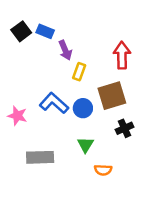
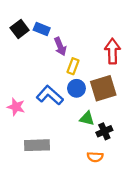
blue circle: (83, 108) -> (76, 88), moved
black cross: (124, 128) -> (104, 131), moved
green triangle: (85, 145) -> (87, 118), moved, turned -49

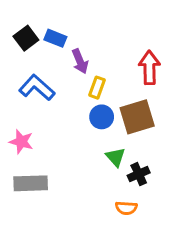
blue L-shape: (50, 95) -> (37, 88), moved
green triangle: (87, 118) -> (115, 157), turned 35
gray rectangle: (37, 145) -> (31, 183), moved

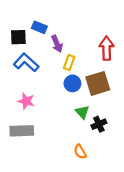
black square: (26, 38) -> (18, 37), moved, turned 35
pink star: (21, 142) -> (26, 101), moved
orange semicircle: (126, 208) -> (80, 152), moved, turned 56

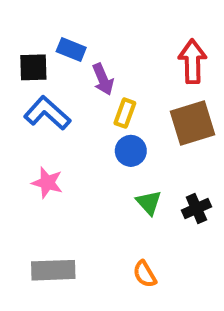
red arrow: (107, 48) -> (192, 61), moved
brown square: (98, 83) -> (192, 123), moved
black cross: (99, 124) -> (196, 209), moved
gray rectangle: (22, 131) -> (53, 270), moved

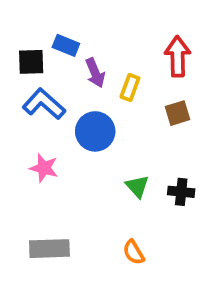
yellow rectangle: (125, 113) -> (130, 87), moved
brown square: (192, 123) -> (178, 113), size x0.6
blue circle: (131, 151) -> (95, 131), moved, size x1.4
black cross: (196, 209) -> (181, 192), turned 30

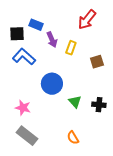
red arrow: (178, 56) -> (87, 20), moved, turned -140
blue circle: (95, 131) -> (52, 84), moved
pink star: (44, 168) -> (23, 108), moved
gray rectangle: (49, 249) -> (27, 136), turned 40

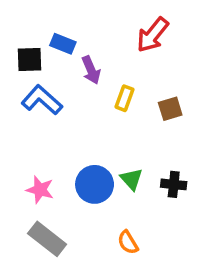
yellow rectangle: (71, 48) -> (124, 98), moved
blue circle: (52, 84) -> (95, 184), moved

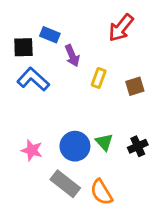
black cross: (174, 184) -> (138, 146), turned -30
gray rectangle: (47, 239) -> (65, 184), moved
orange semicircle: (128, 242) -> (101, 192), size x1.4

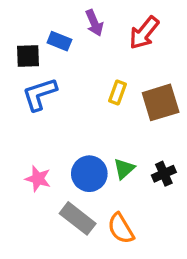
purple arrow: (72, 56) -> (94, 23), moved
blue L-shape: (33, 79) -> (40, 94), turned -60
brown square: (135, 86) -> (161, 102), size x1.6
green triangle: (104, 142) -> (124, 169), turned 30

